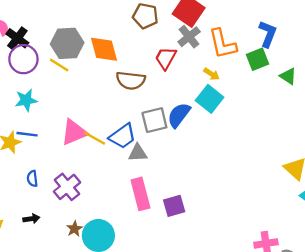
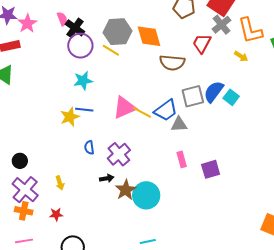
cyan square: (210, 99) -> (231, 97), moved, size x0.7
pink rectangle: (140, 194) -> (182, 159), size x0.6
black arrow: (31, 219) -> (107, 178), moved
brown star: (74, 229) -> (126, 190), size x1.5

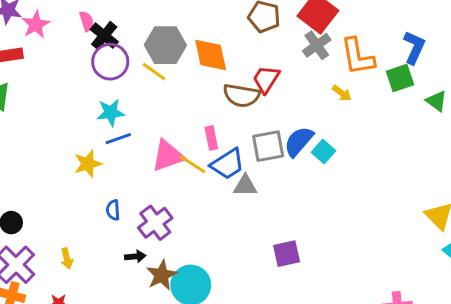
red trapezoid: (202, 43) -> (266, 79), moved
blue line: (84, 110) -> (118, 139), moved, turned -30
pink rectangle: (182, 159) -> (211, 138), moved

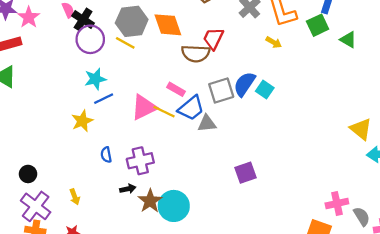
pink rectangle: (211, 138) -> (176, 89), turned -42
purple cross: (155, 223) -> (140, 161), turned 30

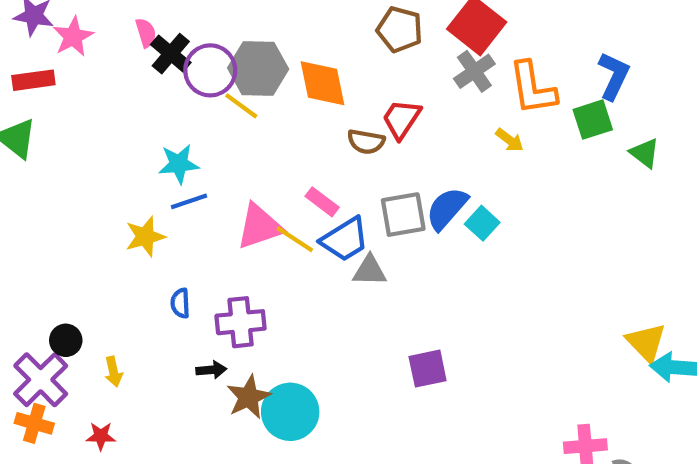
purple circle: (90, 39) -> (210, 70), moved
brown semicircle: (196, 53) -> (366, 142), size x0.7
yellow triangle: (361, 129) -> (646, 342), moved
black circle: (28, 174) -> (66, 340), moved

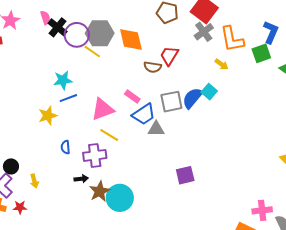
cyan square: (482, 223) -> (209, 92), moved
yellow line: (295, 239) -> (109, 135), moved
red star: (101, 436) -> (20, 207), moved

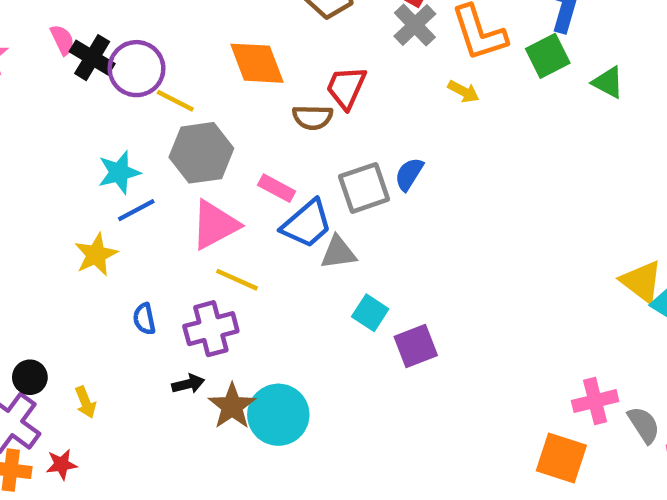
gray hexagon: (100, 33) -> (201, 153), moved
cyan square: (209, 92) -> (370, 313), moved
blue semicircle: (192, 98) -> (409, 174), size x0.7

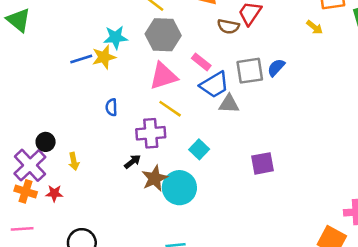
blue line: (136, 210) -> (81, 59), moved
yellow star: (96, 255) -> (104, 57), moved
cyan square: (370, 313) -> (199, 149), moved
blue semicircle: (144, 319) -> (111, 107), moved
black arrow: (188, 384) -> (133, 162), turned -35

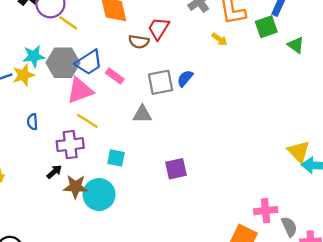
gray hexagon: (163, 35) -> (63, 63), moved
blue trapezoid: (214, 85) -> (89, 62), moved
cyan square: (199, 149) -> (116, 158), turned -30
brown star: (155, 178) -> (76, 187), turned 30

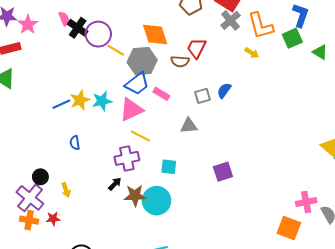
cyan star: (34, 56) -> (102, 101), moved
gray hexagon: (63, 63) -> (142, 61), moved
gray square: (161, 82) -> (203, 96), size x0.7
blue semicircle: (32, 122) -> (75, 143), moved

